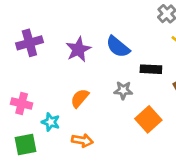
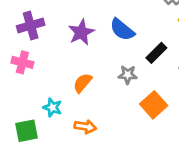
black rectangle: (151, 69) -> (156, 53), turned -48
pink cross: (22, 104) -> (22, 62), moved

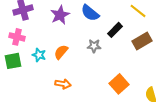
orange square: (154, 105) -> (119, 84), moved
cyan star: (52, 107) -> (39, 55), moved
green square: (27, 131) -> (13, 61), moved

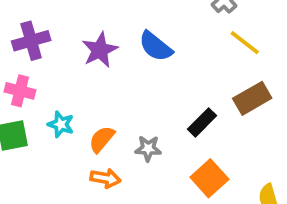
black rectangle: (115, 30) -> (202, 122), moved
gray star: (94, 46) -> (148, 148), moved
orange semicircle: (61, 52) -> (102, 139), moved

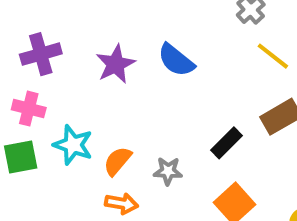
cyan star: (61, 124) -> (73, 145), size x1.4

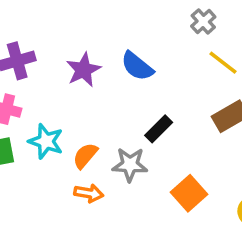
black rectangle: (226, 143) -> (159, 129), moved
gray star: (168, 171) -> (130, 165), size x1.4

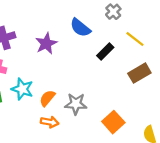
gray cross: (203, 21) -> (113, 12), moved
blue semicircle: (137, 66) -> (80, 28), moved
black rectangle: (159, 129) -> (105, 52), moved

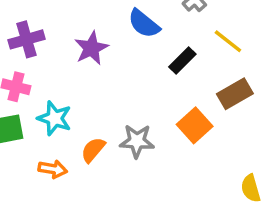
orange semicircle: (47, 98) -> (93, 150), moved
orange arrow: (50, 122) -> (53, 169), moved
orange square: (113, 122) -> (195, 125), moved

